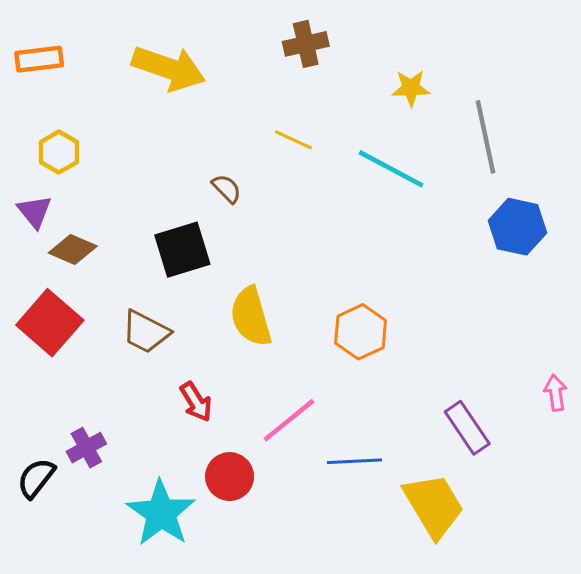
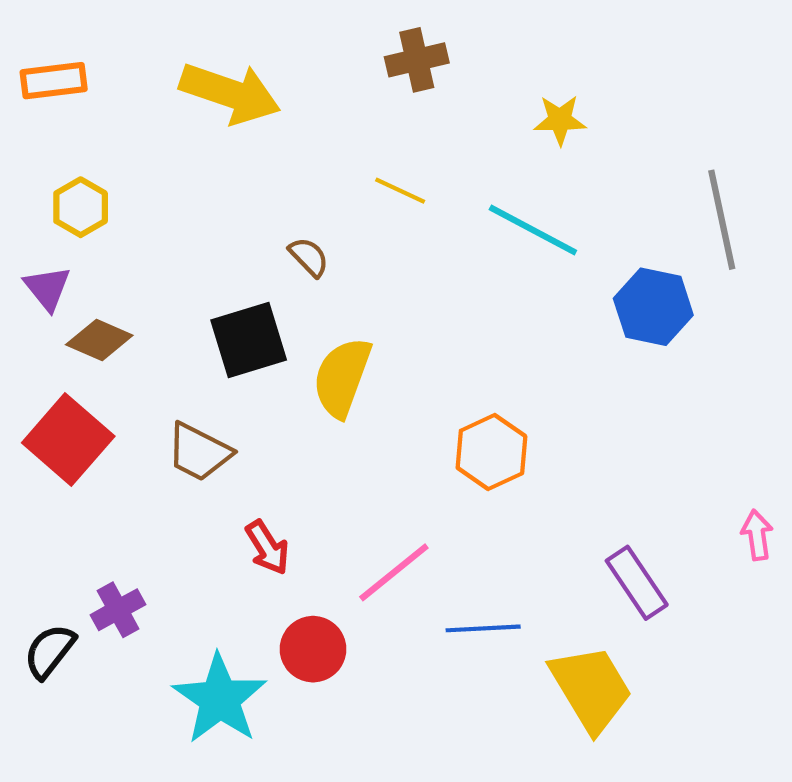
gray line: (485, 137) -> (722, 220), moved
blue hexagon: (517, 227) -> (653, 307), moved
yellow semicircle: (251, 317) -> (342, 377), moved, turned 36

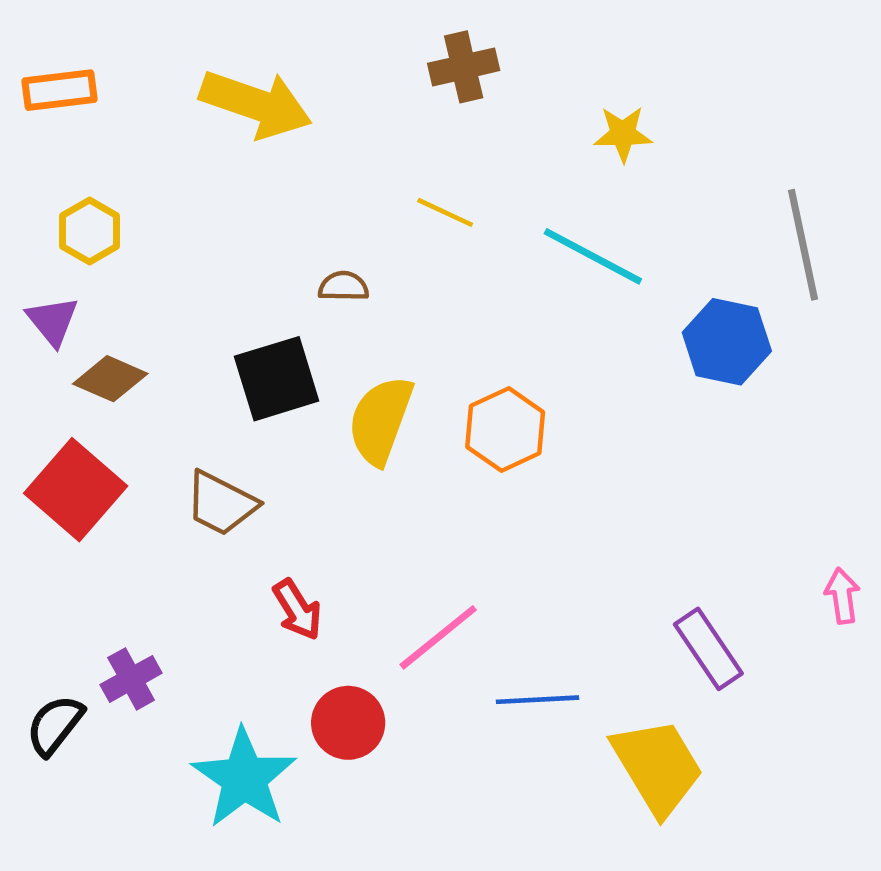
brown semicircle: (309, 257) -> (344, 286), turned -45
orange hexagon: (491, 452) -> (505, 430), moved

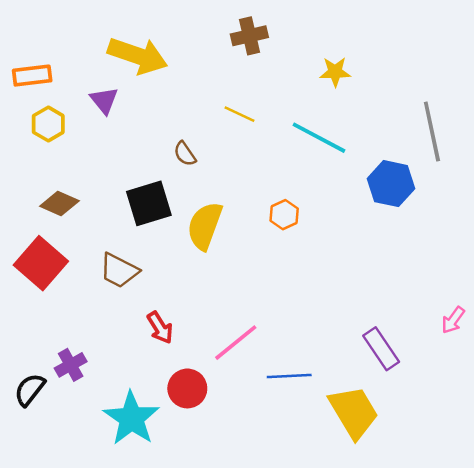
orange rectangle: (59, 90) -> (32, 76), moved
brown semicircle: (344, 286) -> (185, 154), turned -125
purple triangle: (53, 321) -> (104, 100), moved
orange hexagon: (505, 430) -> (284, 215), moved, size x0.7
pink arrow: (842, 596) -> (453, 320), turned -136

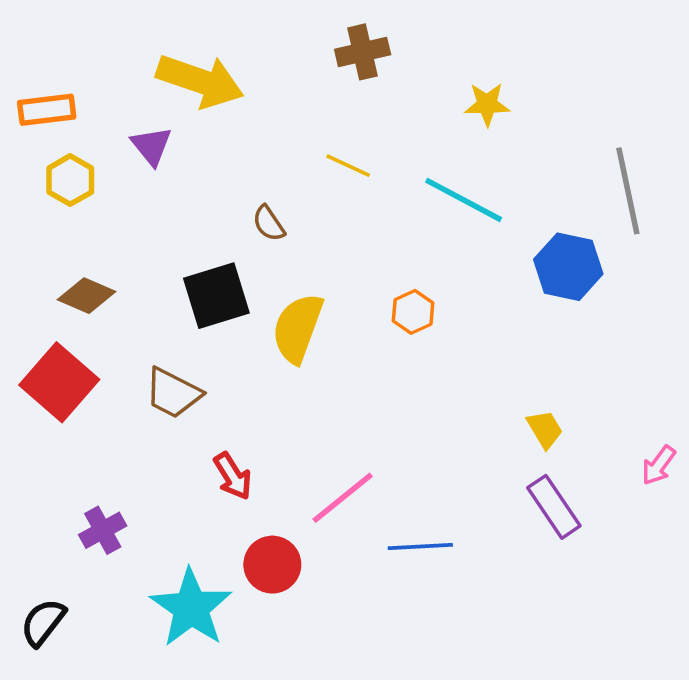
black semicircle: (30, 390) -> (43, 622), moved
yellow trapezoid: (354, 412) -> (545, 429), moved, size x0.5

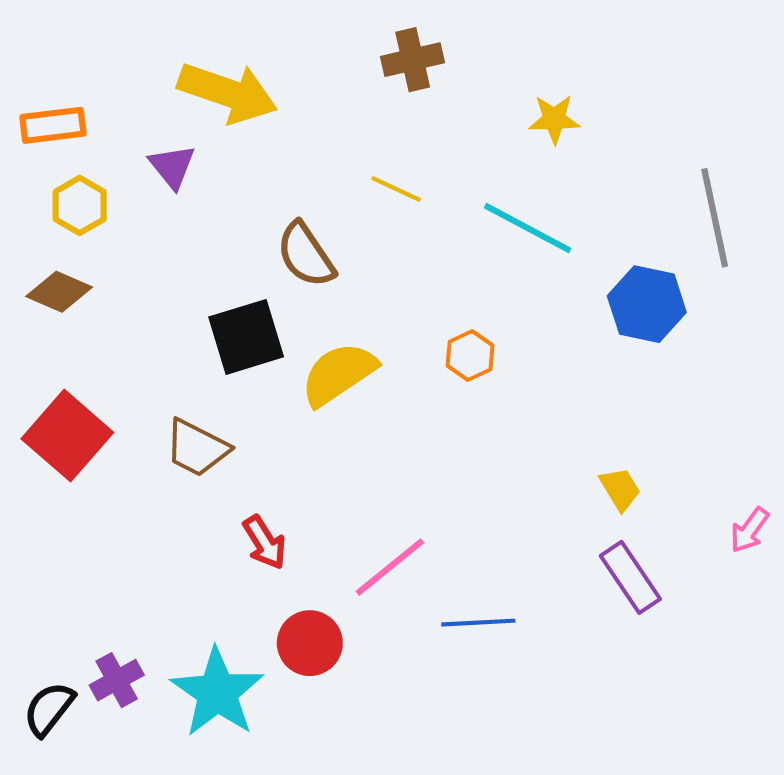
brown semicircle: (269, 223) -> (306, 255), size x1.6
brown diamond: (86, 296) -> (59, 292), moved
yellow semicircle: (298, 328) -> (339, 374), turned 36
purple cross: (103, 530) -> (117, 680), moved

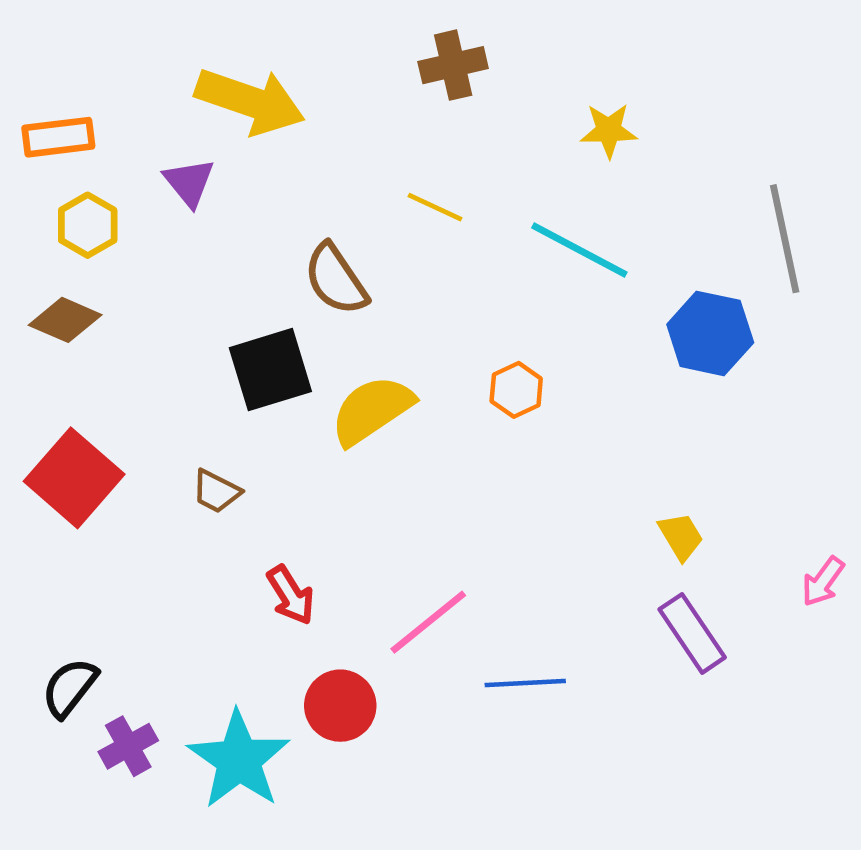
brown trapezoid: (197, 448) -> (216, 491), size x0.7
black semicircle: (49, 709) -> (70, 688), moved

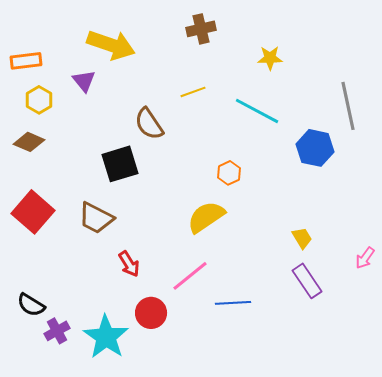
yellow line: (435, 207) -> (193, 92), turned -45
yellow semicircle: (372, 410) -> (206, 217), moved
brown trapezoid: (216, 491) -> (96, 218), size x1.6
black semicircle: (70, 688) -> (31, 305), turned -96

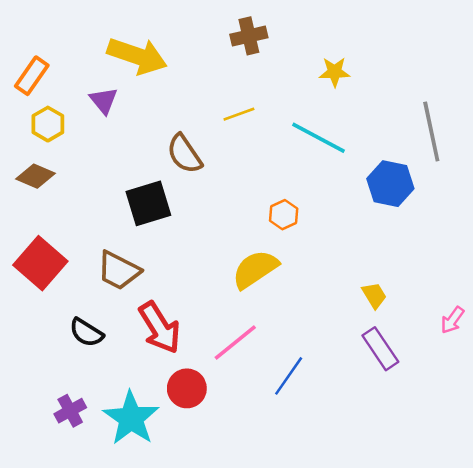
orange rectangle: (26, 61) -> (32, 76), turned -48
red arrow: (129, 264) -> (160, 328), size x1.6
blue line: (233, 303) -> (289, 376), turned -52
black semicircle: (31, 305) -> (86, 333), moved

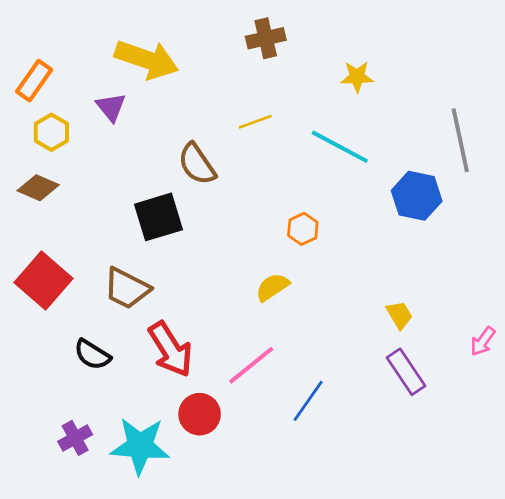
yellow semicircle: (255, 269) -> (272, 287), size x0.7
cyan star: (131, 418) -> (140, 446), turned -30

